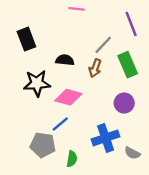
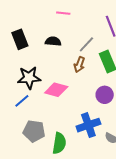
black semicircle: (65, 60) -> (53, 41), moved
blue line: (60, 124) -> (22, 101), moved
green semicircle: (72, 159) -> (59, 143), size x1.5

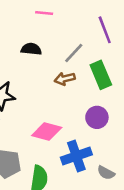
brown arrow: (79, 65) -> (65, 79), turned 56
pink diamond: (56, 90) -> (47, 132), moved

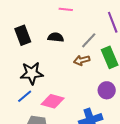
pink diamond: (47, 132) -> (53, 101), moved

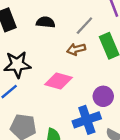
purple circle: (107, 90) -> (103, 96), moved
pink diamond: (53, 101) -> (59, 81), moved

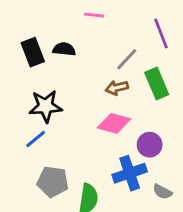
black semicircle: (46, 22) -> (64, 49), moved
pink diamond: (59, 81) -> (114, 123), moved

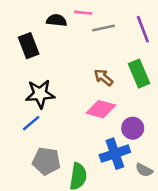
black semicircle: (64, 49) -> (57, 20), moved
gray line: (127, 59) -> (103, 28), moved, turned 35
brown arrow: (117, 88) -> (103, 77), turned 54

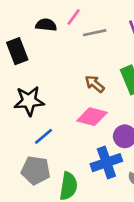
pink line: (83, 13) -> (74, 17), turned -60
blue line: (31, 123) -> (43, 136), moved

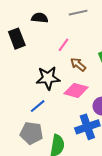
pink line: (74, 17) -> (64, 45), moved
gray line: (95, 33) -> (78, 13), moved
black star: (29, 101) -> (48, 78), moved

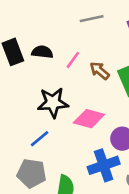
black semicircle: (40, 18) -> (42, 52), moved
brown arrow: (78, 65) -> (100, 71), moved

